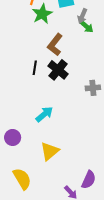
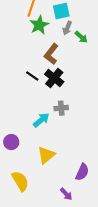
gray arrow: (82, 16) -> (67, 28), moved
black line: (35, 68) -> (32, 76), turned -64
gray cross: (93, 88) -> (61, 108), moved
purple semicircle: (89, 180) -> (82, 172), moved

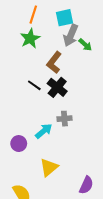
green star: (39, 25) -> (30, 38), moved
gray arrow: (67, 28) -> (71, 35), size x1.5
purple circle: (11, 142) -> (19, 144), moved

